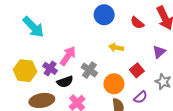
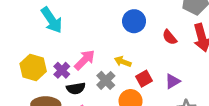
yellow arrow: (116, 48) -> (123, 62), moved
purple triangle: (159, 52) -> (173, 81), moved
red square: (137, 70) -> (144, 79), moved

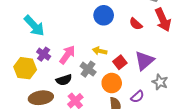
purple cross: (62, 70) -> (44, 54), moved
purple triangle: (173, 81) -> (144, 61), size x1.5

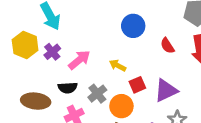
yellow hexagon: (25, 68) -> (25, 45), moved
gray cross: (88, 69) -> (97, 94), moved

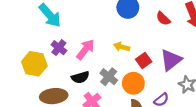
yellow hexagon: (25, 45) -> (34, 64), moved

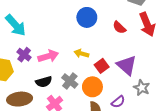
pink arrow: (85, 49) -> (48, 56), turned 36
purple triangle: (171, 60) -> (127, 65), turned -40

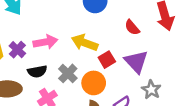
red semicircle: (119, 27) -> (132, 27), moved
yellow arrow: (81, 54) -> (85, 43), size x1.5
purple cross: (24, 55) -> (17, 50), moved

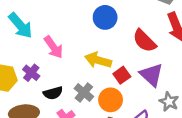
red semicircle: (132, 27) -> (144, 41), size x1.5
pink arrow: (45, 42) -> (53, 47), moved, turned 70

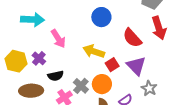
cyan arrow: (20, 26) -> (32, 20), turned -50
gray cross: (84, 92) -> (81, 86), moved

